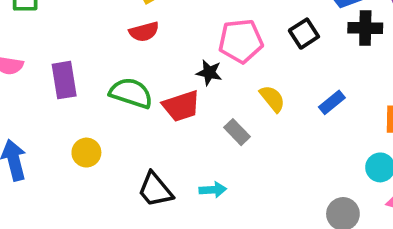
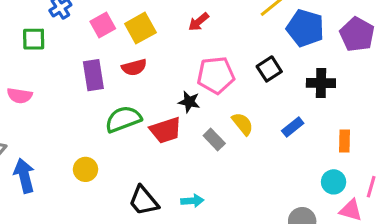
black cross: (365, 28) -> (321, 83), moved
purple rectangle: (64, 80) -> (93, 75), moved
green semicircle: (131, 93) -> (123, 119), turned -39
gray rectangle: (237, 132) -> (214, 140), moved

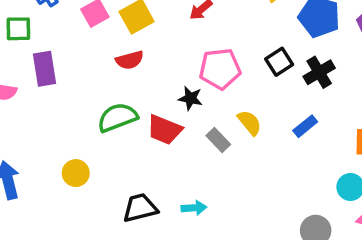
purple rectangle: (93, 75) -> (44, 69), moved
black cross: (321, 83) -> (319, 72), moved, turned -32
red trapezoid: (166, 130) -> (164, 130), turned 40
black trapezoid: (144, 201) -> (140, 208), turned 116

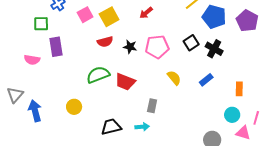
black cross: (319, 72) -> (214, 49), turned -30
black star: (190, 98) -> (130, 47), moved
gray rectangle: (218, 140) -> (152, 106), moved, turned 56

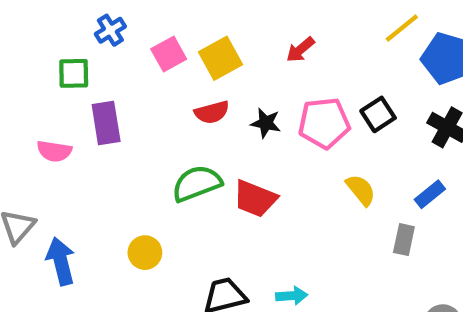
black square: (191, 43) -> (378, 114), moved
gray rectangle: (152, 106) -> (404, 240), moved

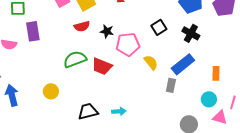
pink pentagon: (324, 123) -> (128, 44), moved
blue rectangle: (430, 194) -> (183, 64), size x1.6

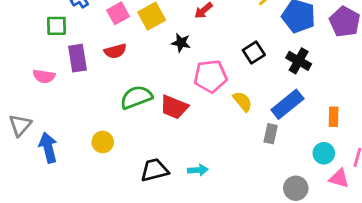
red semicircle: (82, 26) -> (115, 51), moved
black star: (107, 31) -> (181, 43), moved

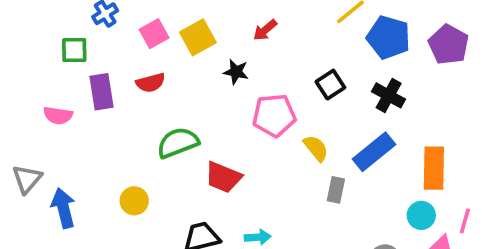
red trapezoid: (174, 107) -> (223, 177), moved
orange rectangle: (334, 117) -> (434, 168), size x1.6
gray rectangle: (271, 134) -> (336, 190), moved

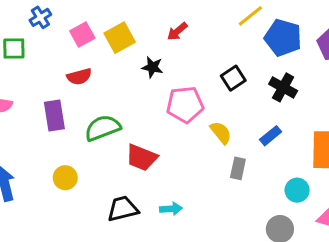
purple rectangle: (102, 92) -> (54, 115), moved
blue rectangle: (374, 152) -> (271, 136), size x0.6
cyan circle: (421, 215) -> (297, 190), moved

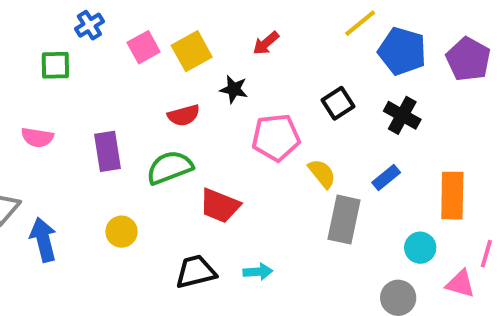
red semicircle: (79, 77) -> (184, 115), moved
gray rectangle: (238, 168) -> (344, 220), size x1.6

